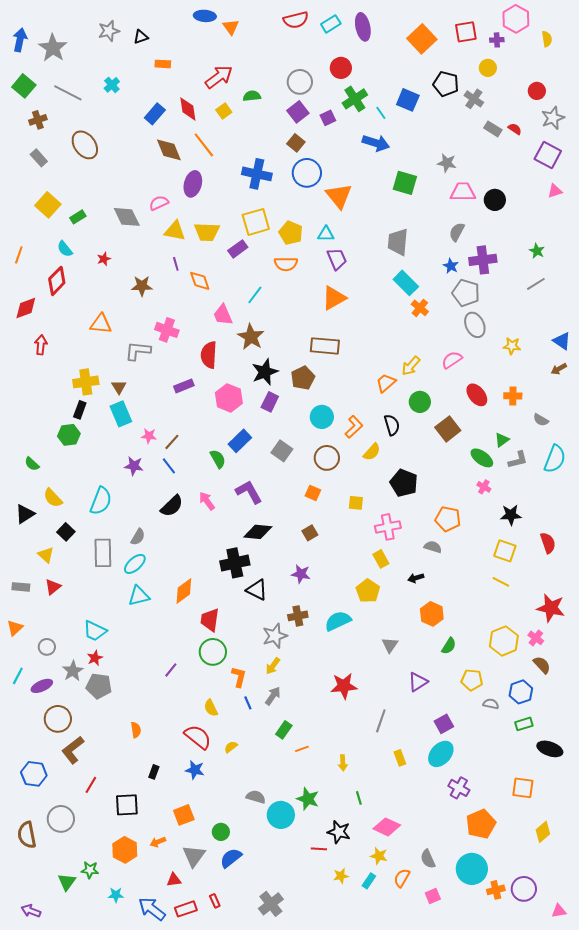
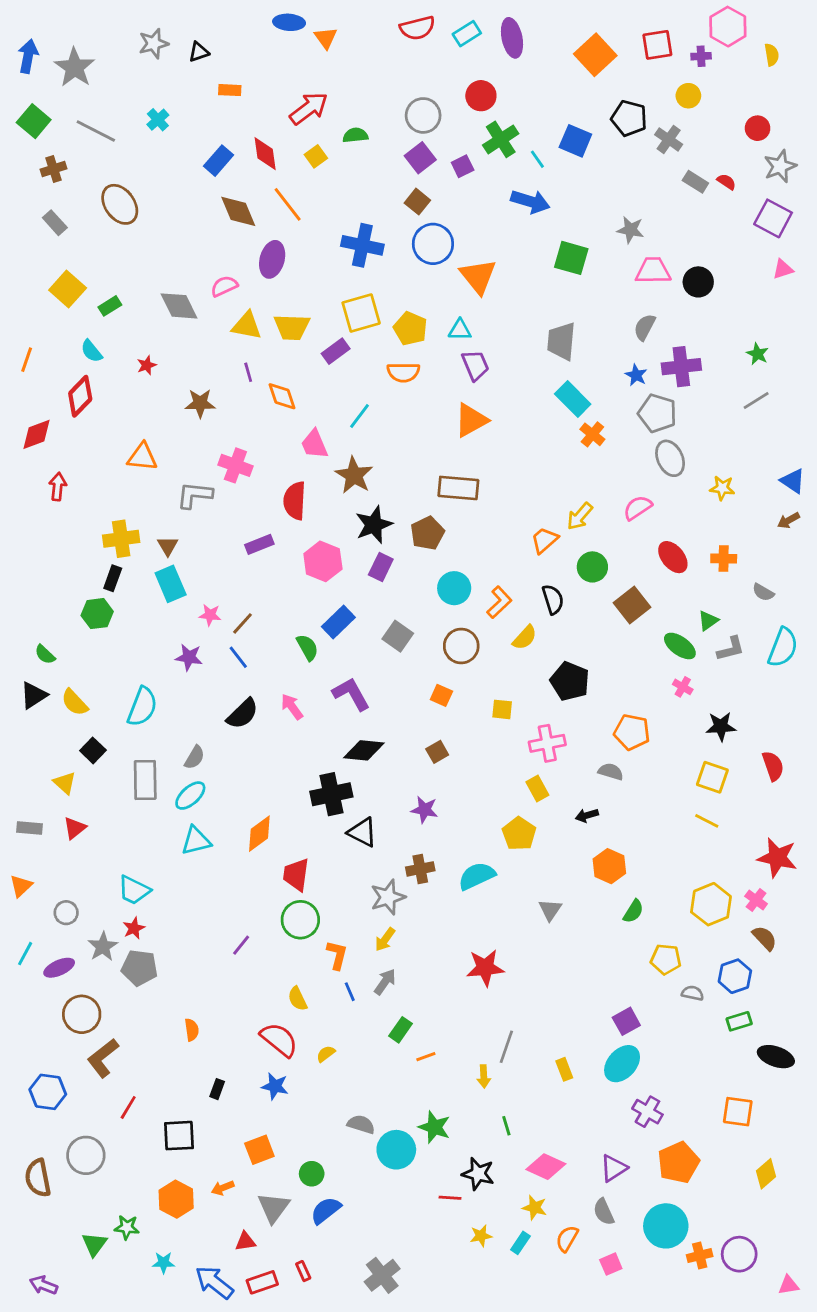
black triangle: (25, 514) -> (34, 695), moved
purple triangle: (418, 682) -> (614, 1168), moved
gray line: (381, 721) -> (506, 1047), moved

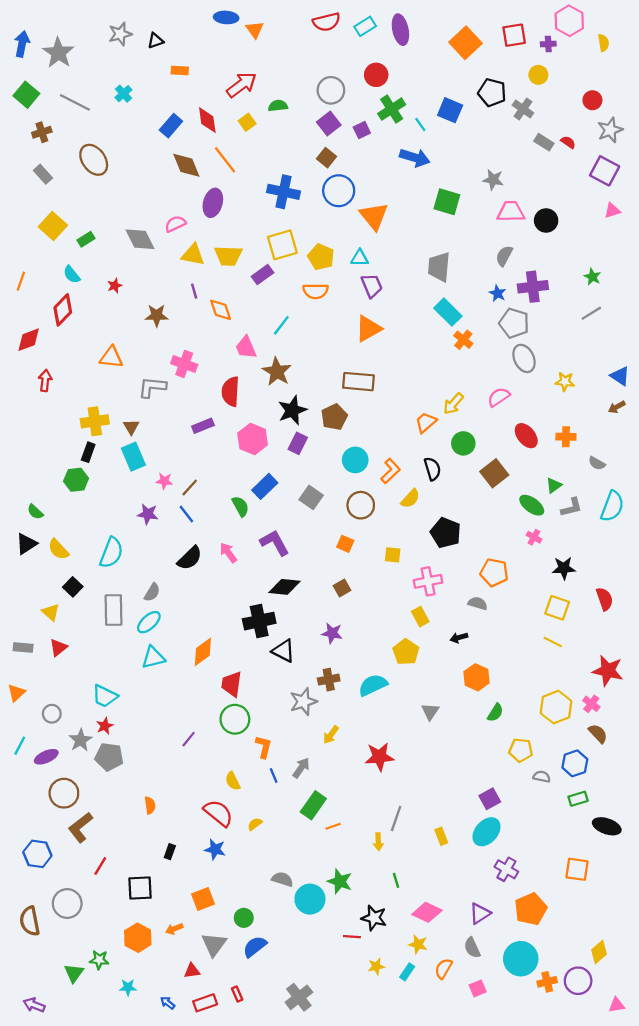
yellow arrow: (385, 939) -> (331, 735), moved
green rectangle: (401, 1030) -> (313, 805), size x1.4
yellow diamond: (766, 1174) -> (599, 952), moved
blue arrow: (214, 1282) -> (168, 1003), size x0.5

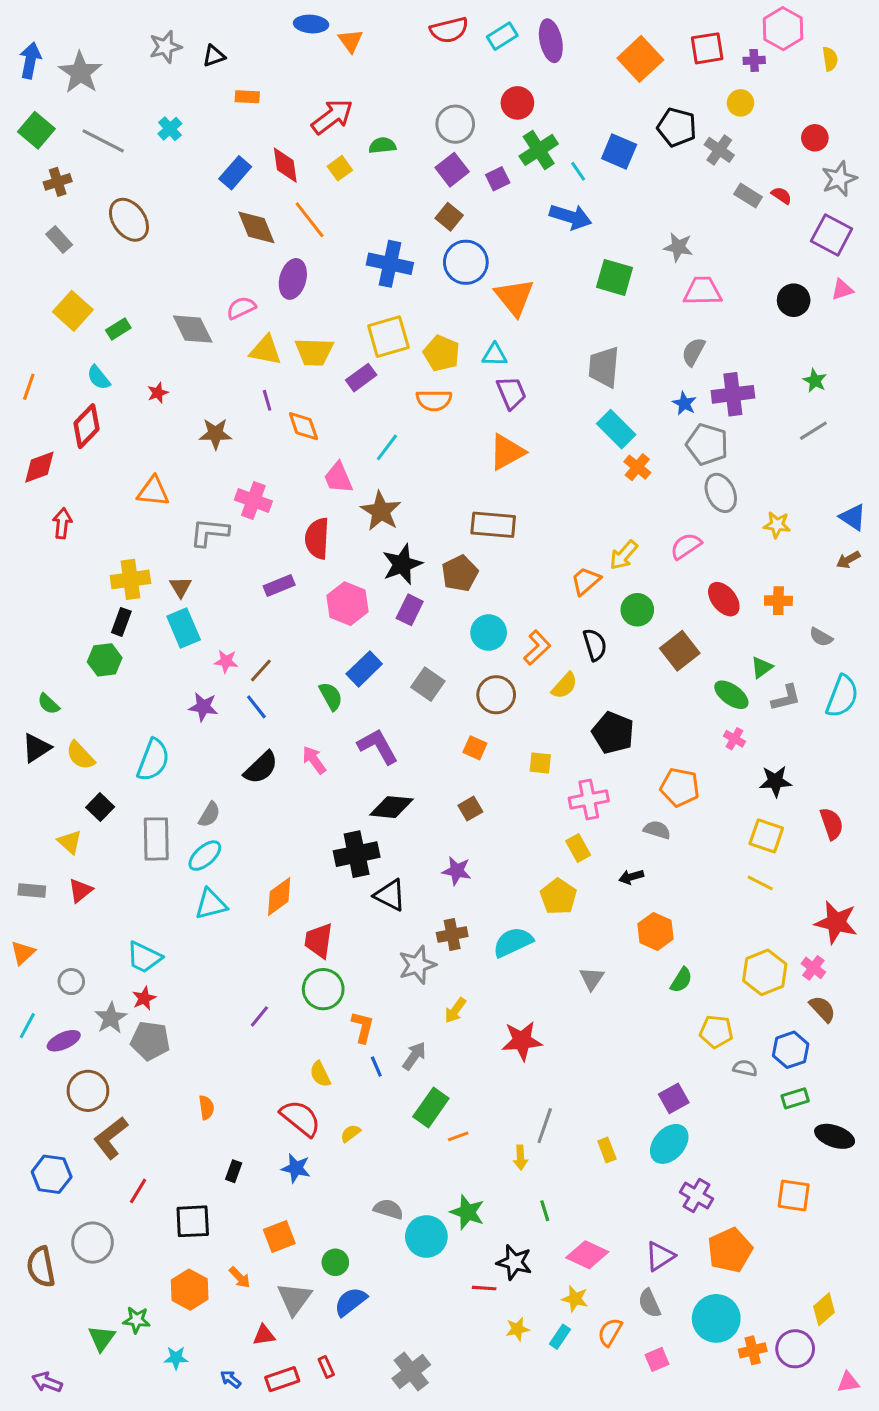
black circle: (546, 220) -> (794, 300), moved
orange arrow: (174, 929) -> (240, 1277), turned -112

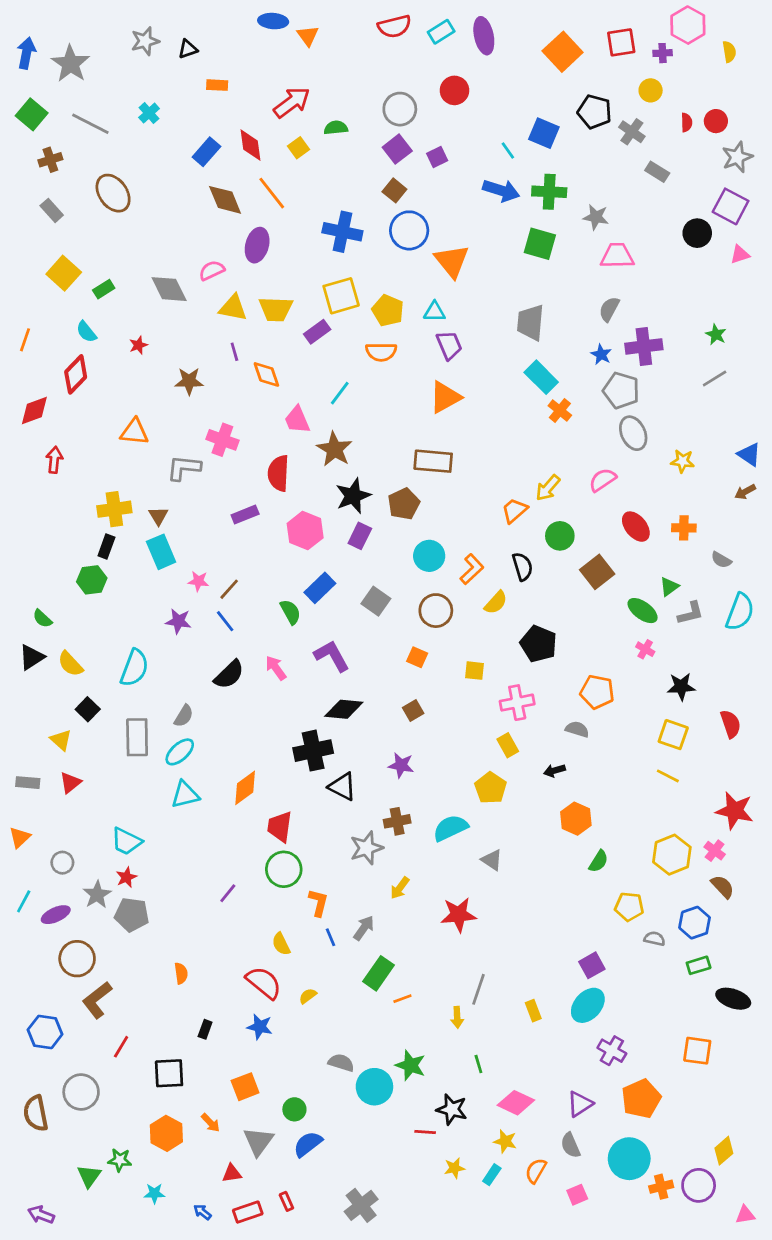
green cross: (539, 150) -> (549, 192), moved, turned 36
red semicircle: (781, 195) -> (687, 122), moved, turned 54
black circle: (794, 300) -> (697, 233), moved
gray triangle: (592, 979) -> (492, 860), moved, turned -30

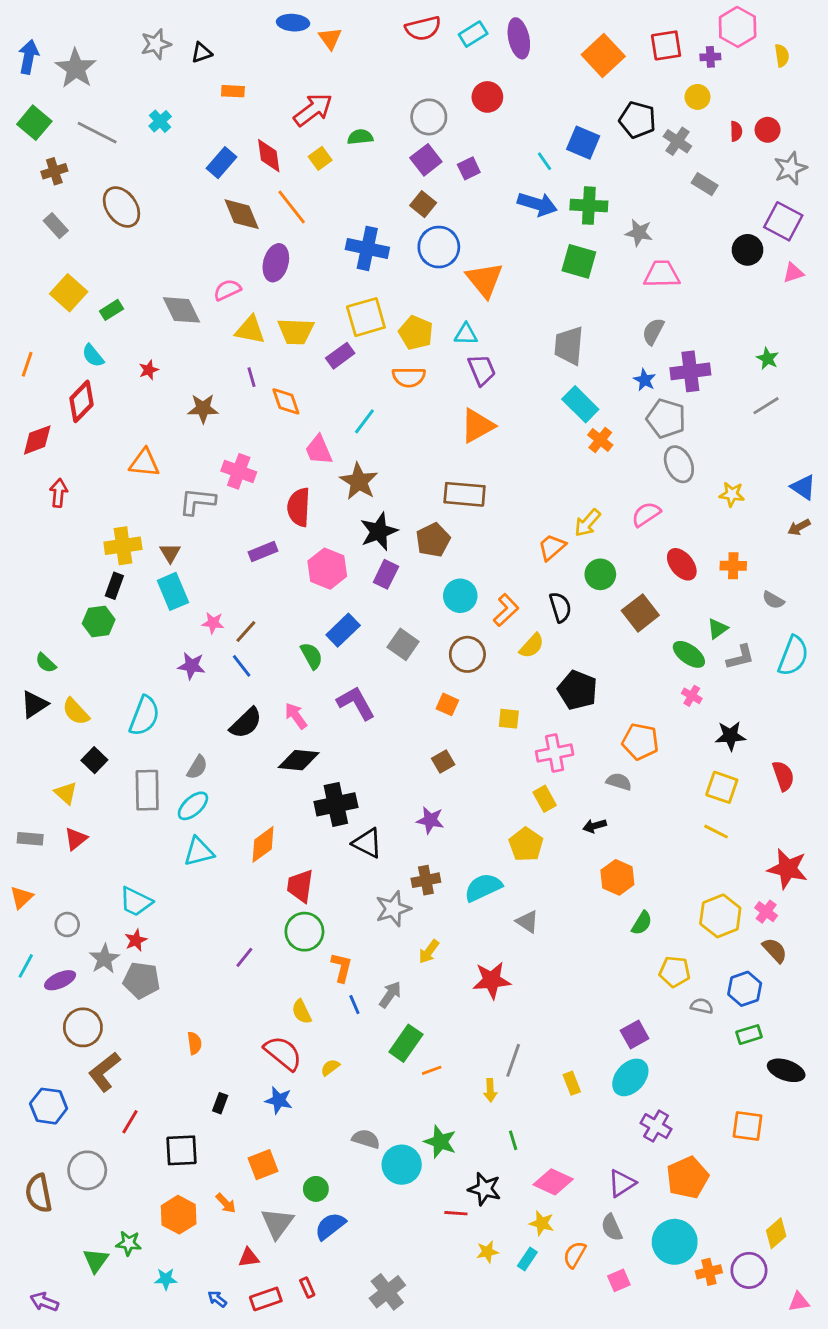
black diamond: (344, 709) -> (299, 760), moved

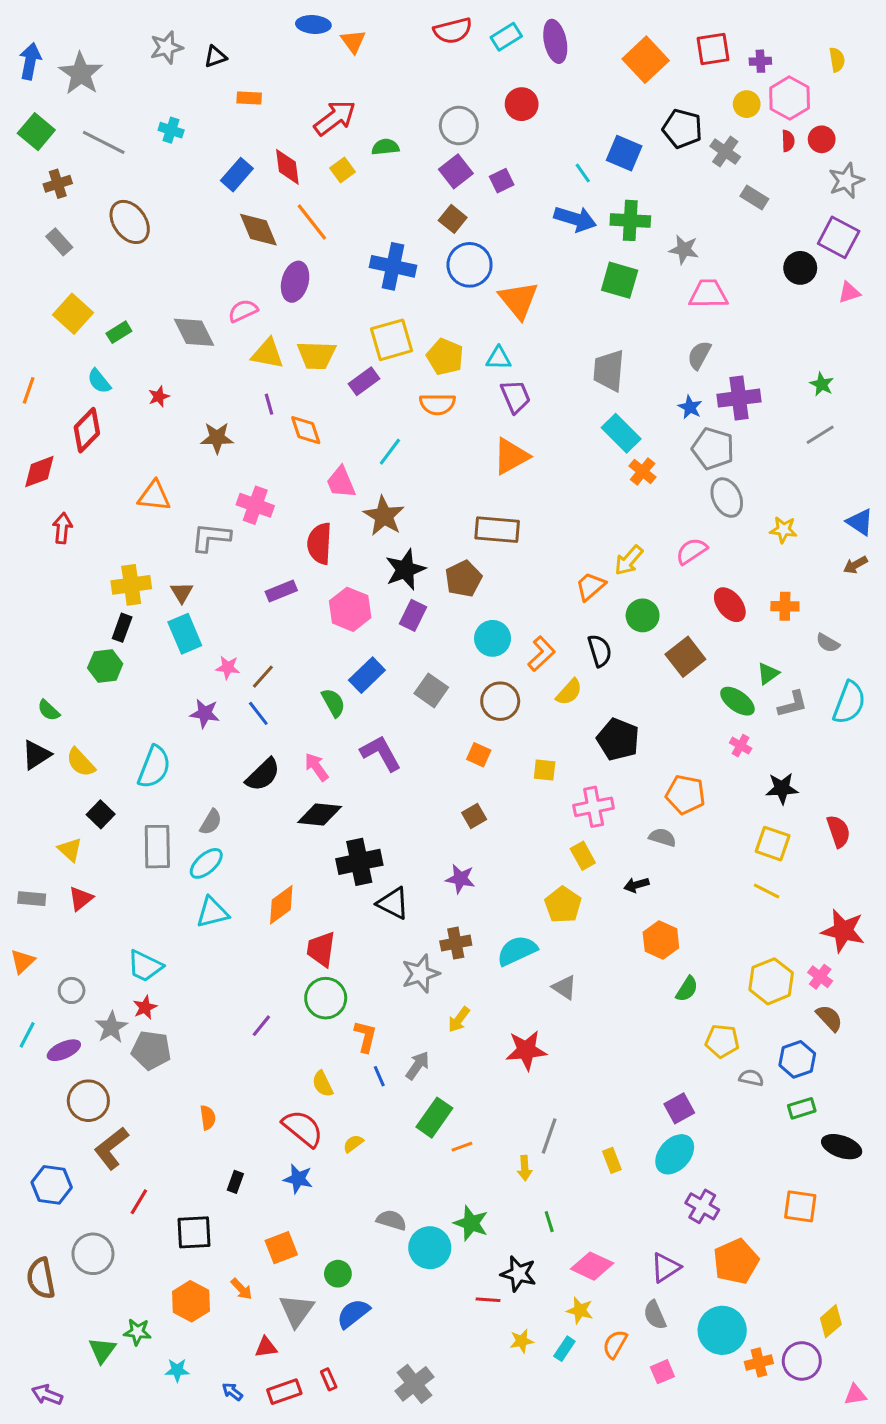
pink hexagon: (738, 27) -> (790, 98), moved
cyan cross: (160, 121) -> (171, 130), turned -30

